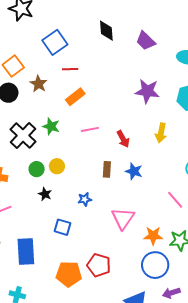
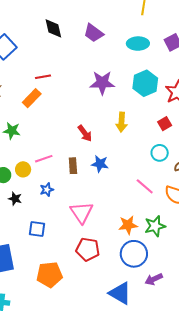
red line: (70, 69) -> (43, 77), moved
pink line: (90, 129) -> (44, 159), moved
blue star: (85, 199) -> (47, 190), moved
pink triangle: (123, 218) -> (82, 212), moved
red pentagon: (99, 265) -> (88, 249), moved

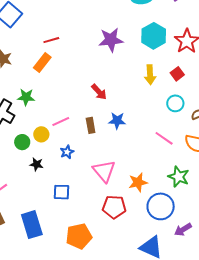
yellow arrow: (122, 122) -> (150, 75), moved
orange star: (128, 225) -> (138, 182), moved
green star: (155, 226) -> (179, 177), turned -30

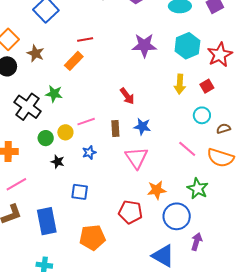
pink triangle: (104, 171) -> (136, 158), moved
purple arrow: (183, 230) -> (197, 242), turned 132

